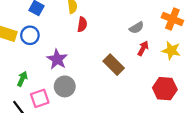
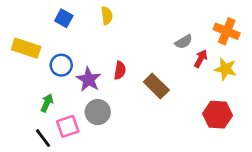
red semicircle: (82, 24) -> (120, 70), moved
blue circle: (30, 35) -> (61, 65), moved
red arrow: (143, 48) -> (201, 59), moved

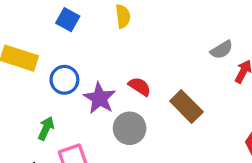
red semicircle: (120, 70) -> (140, 86), turned -66
gray circle: (98, 112) -> (130, 128), moved

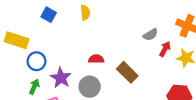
blue circle: (64, 80) -> (36, 61), moved
red semicircle: (140, 86) -> (96, 59), turned -32
purple star: (100, 98) -> (61, 78), moved

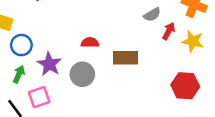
brown rectangle: (127, 72) -> (126, 58), turned -45

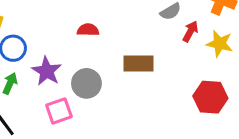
red semicircle: (90, 43) -> (88, 30), moved
pink square: (39, 97) -> (59, 111), moved

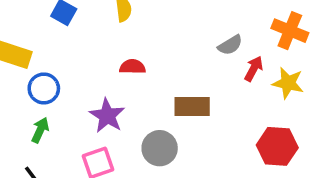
purple star: (47, 71) -> (107, 116), moved
gray circle: (86, 83) -> (160, 148), moved

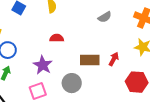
gray semicircle: (230, 45) -> (105, 17), moved
red arrow: (254, 69) -> (114, 59), moved

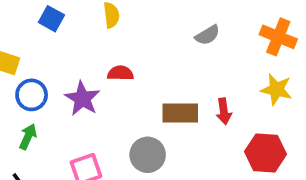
red arrow: (114, 59) -> (224, 111), turned 144
purple star: (43, 65) -> (82, 99), moved

